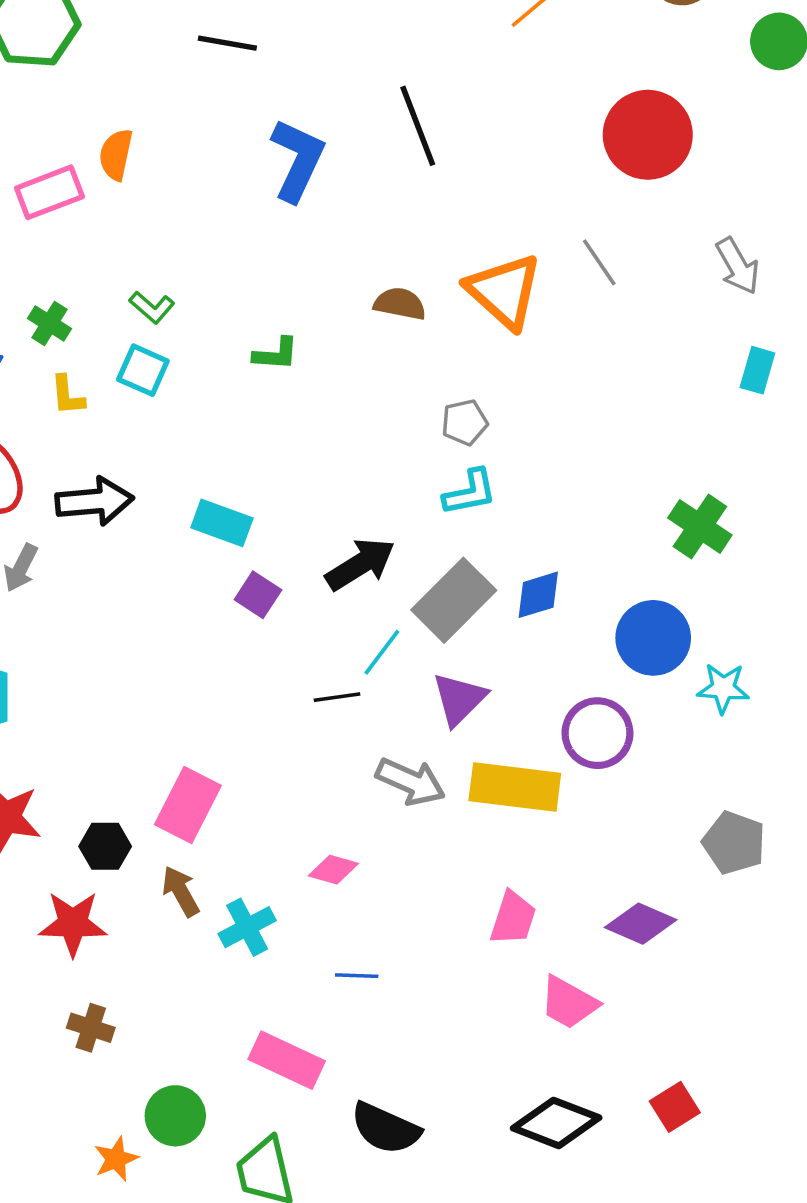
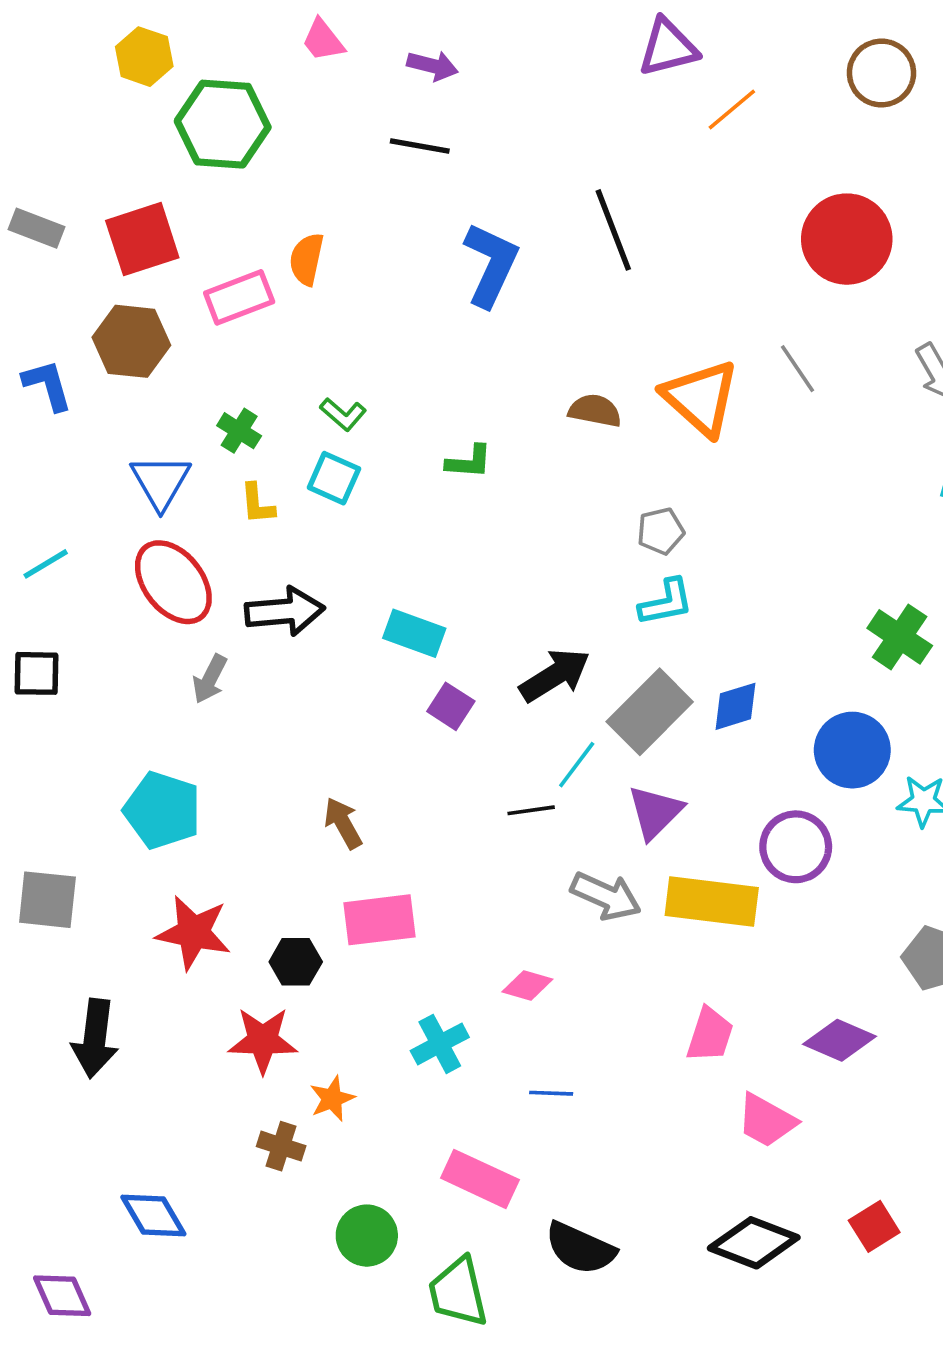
pink rectangle: (188, 805) -> (380, 920), turned 56
brown arrow: (181, 891) -> (343, 823), moved
orange star: (116, 1159) -> (332, 1099), moved

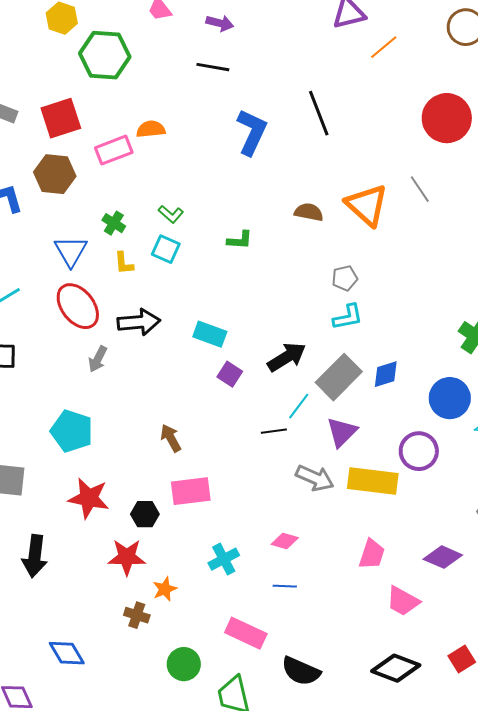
orange semicircle: (307, 259) -> (151, 129), turned 72
pink diamond: (527, 985) -> (285, 541), moved

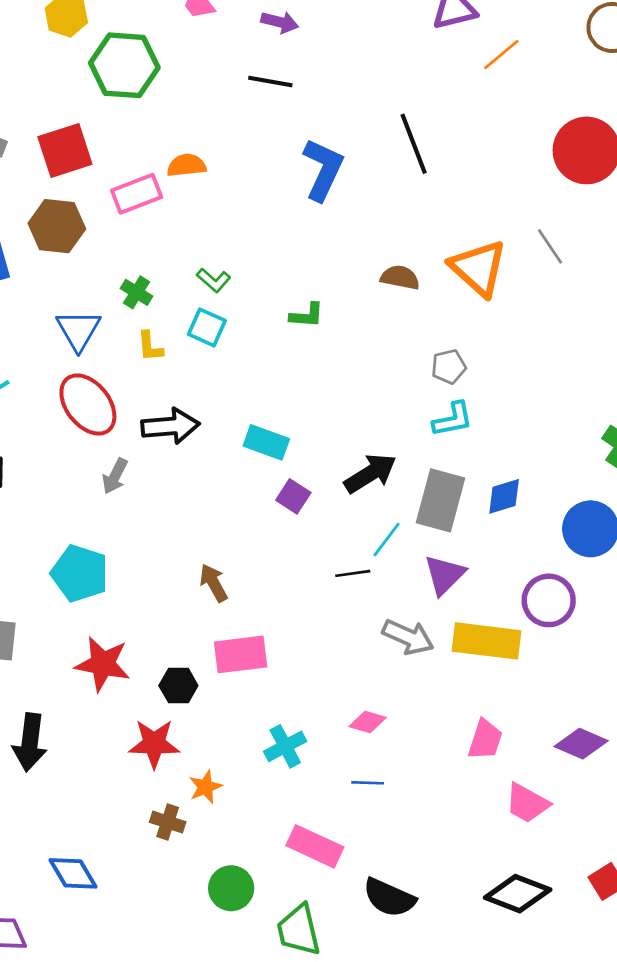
gray rectangle: (339, 377) -> (441, 500), turned -30

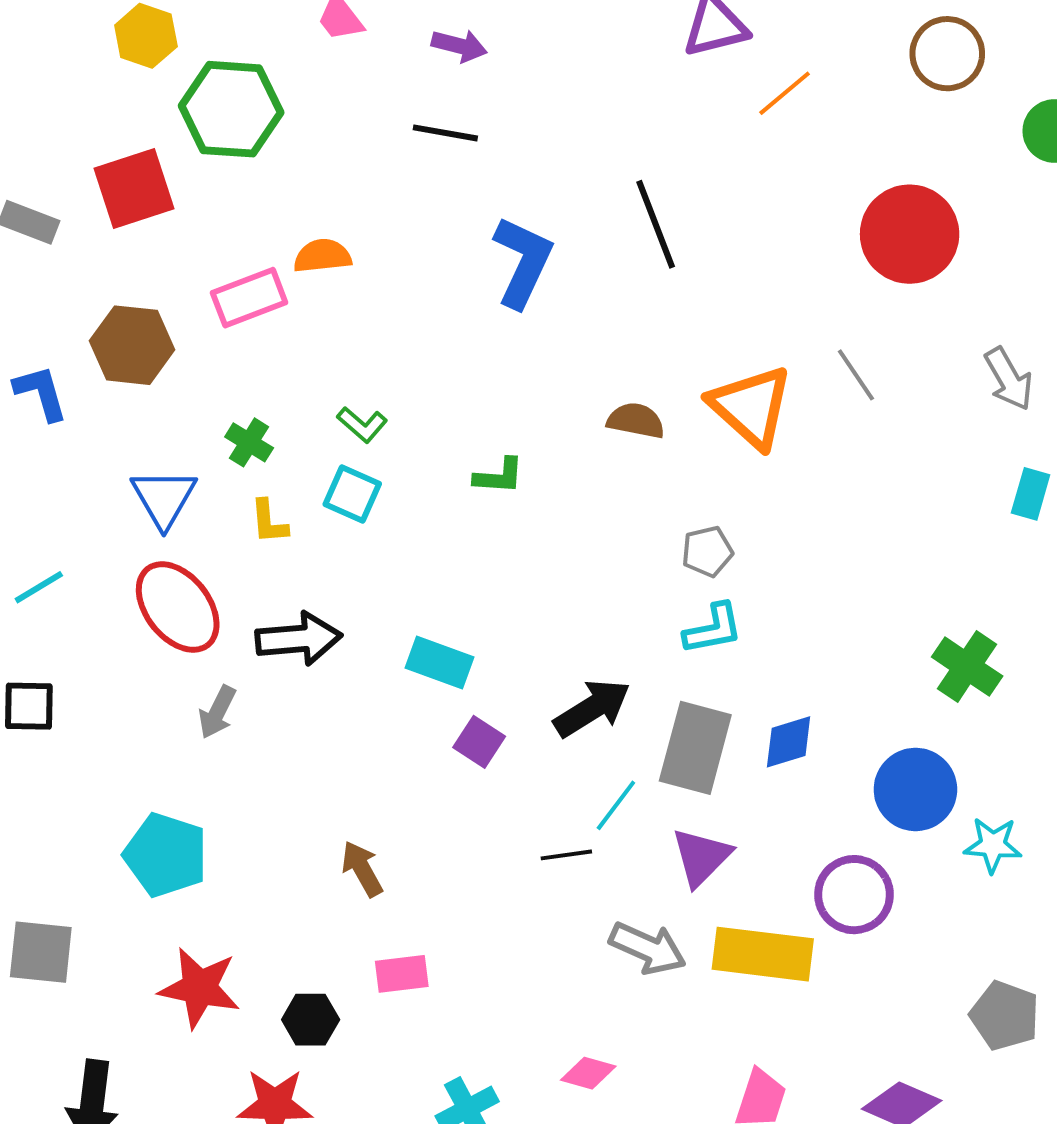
red square: (65, 150) -> (134, 189), moved
pink rectangle: (241, 654) -> (402, 974), size x0.7

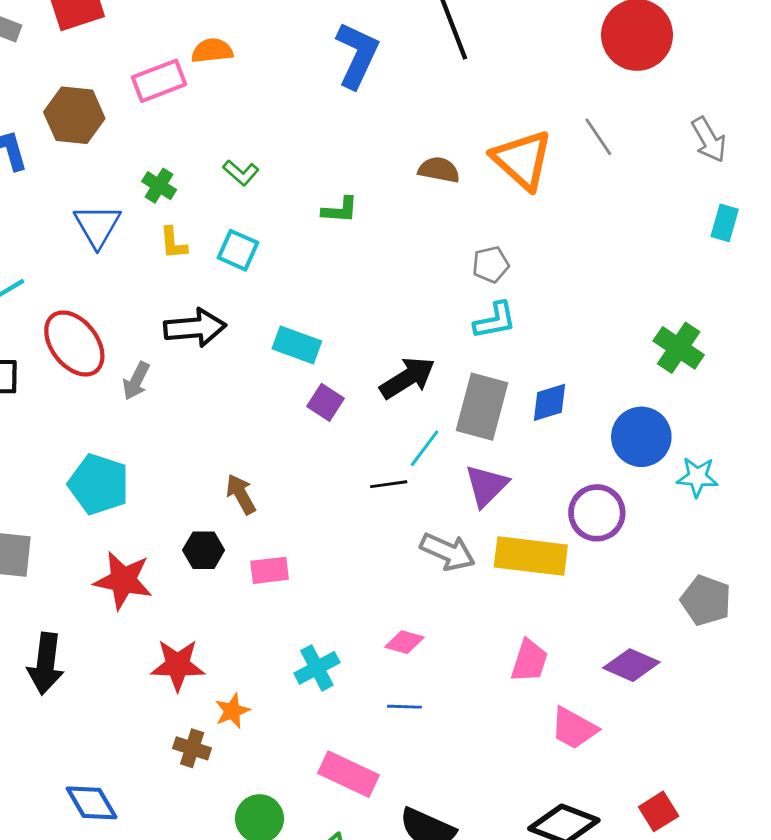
cyan square: (352, 494) -> (238, 250), moved
red ellipse: (178, 607) -> (74, 344), moved
black hexagon: (311, 1020) -> (204, 550), moved

